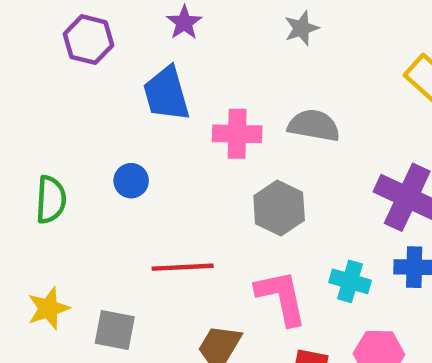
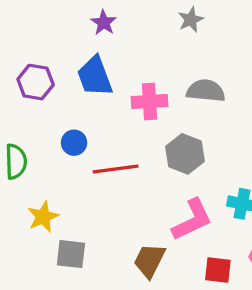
purple hexagon: (89, 40) -> (36, 82), moved
red line: (183, 267) -> (116, 169), moved
pink L-shape: (281, 297) -> (192, 220), turned 81
yellow star: (48, 308) -> (43, 217), moved

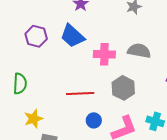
blue trapezoid: (95, 76) -> (72, 36), turned -32
blue circle: (74, 143) -> (94, 120), moved

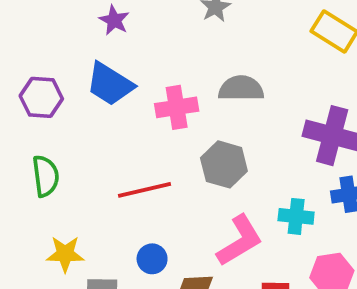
green semicircle: (20, 84) -> (46, 176), moved
yellow star: (33, 119) -> (65, 254), turned 30
blue circle: (94, 120) -> (152, 259), moved

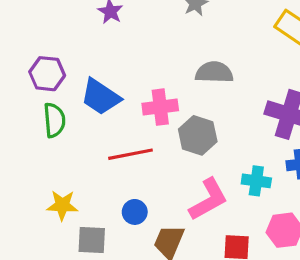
blue trapezoid: (110, 84) -> (101, 97), moved
pink cross: (177, 107) -> (160, 107), moved
green semicircle: (46, 176) -> (54, 120), moved

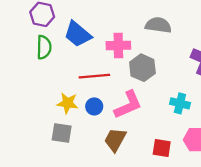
pink L-shape: (208, 199) -> (128, 105), moved
yellow star: (62, 205) -> (67, 103), moved
blue circle: (135, 212) -> (94, 106), moved

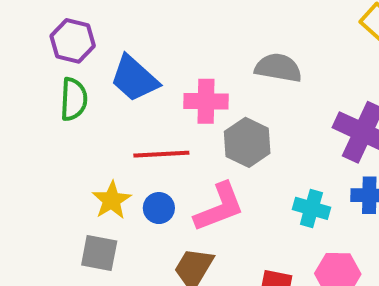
yellow star: (67, 103) -> (112, 200), turned 30

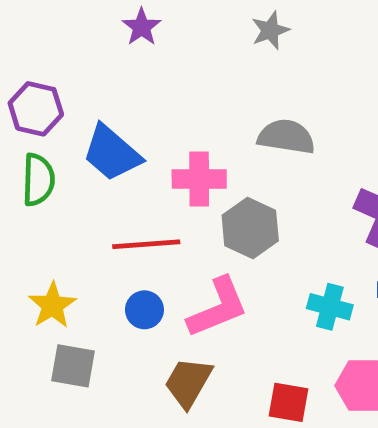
yellow star: (112, 200) -> (52, 305), moved

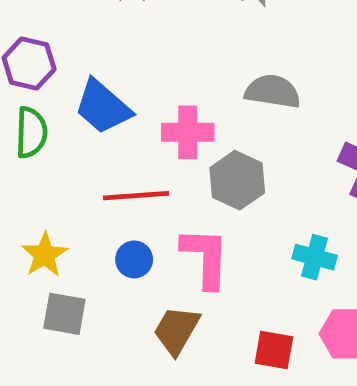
pink L-shape: (218, 308) -> (205, 257), turned -66

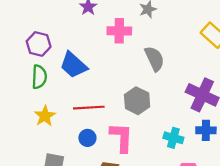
gray semicircle: (273, 91) -> (154, 59), turned 55
pink cross: (188, 132) -> (119, 31), moved
yellow star: (45, 255) -> (45, 116), moved

